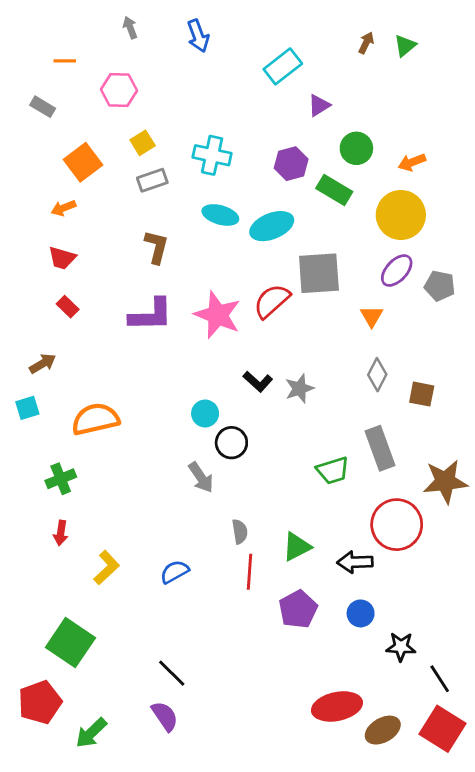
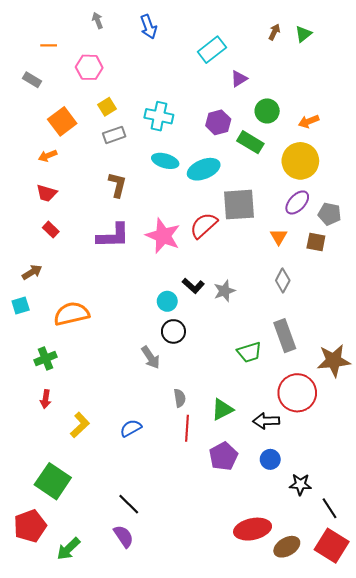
brown square: (422, 394) -> (316, 242), moved
cyan circle: (205, 414) -> (167, 301), moved

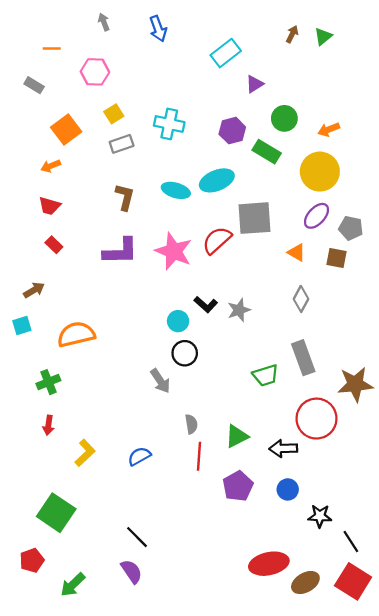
cyan ellipse: (165, 161) -> (176, 190), moved
orange triangle: (279, 237) -> (297, 252), turned -30
red pentagon: (30, 526) -> (32, 560), size x0.7

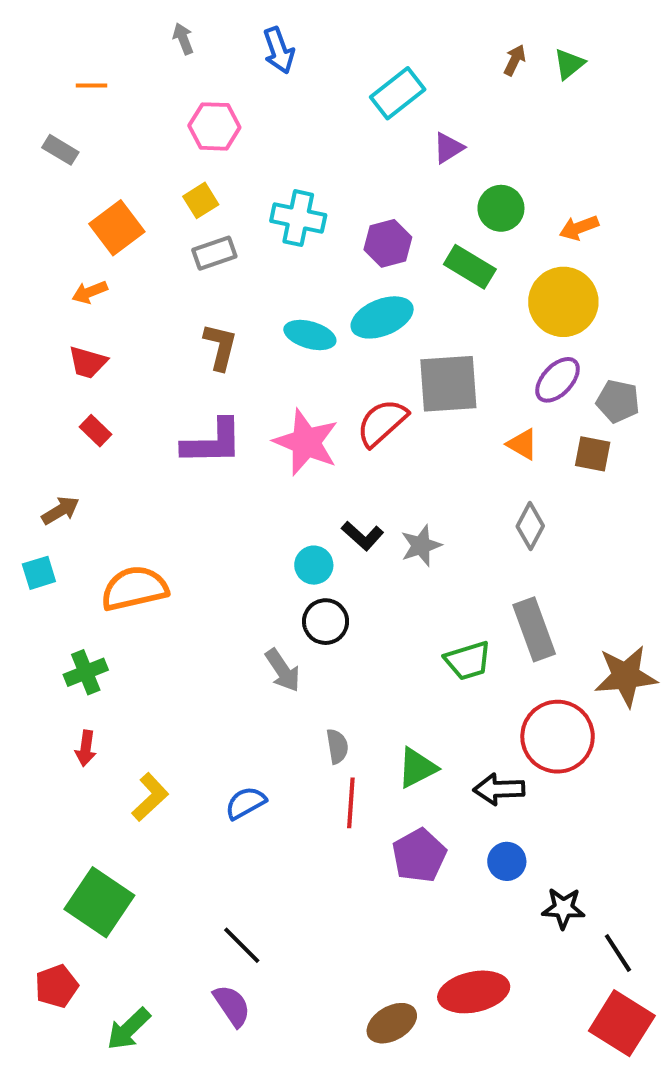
pink hexagon: (95, 72) -> (214, 126), moved
purple hexagon: (232, 131) -> (388, 243), moved
brown ellipse: (305, 583) -> (392, 1023), moved

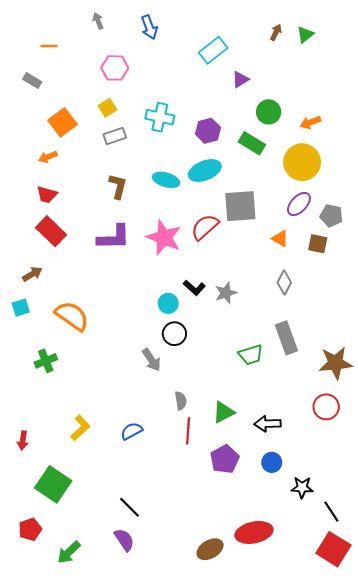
red rectangle: (95, 431) -> (51, 231), size x1.8
orange semicircle: (134, 588) -> (72, 316), turned 48
red circle: (558, 737) -> (326, 407), moved, size x0.7
red arrow: (86, 748) -> (23, 440), moved

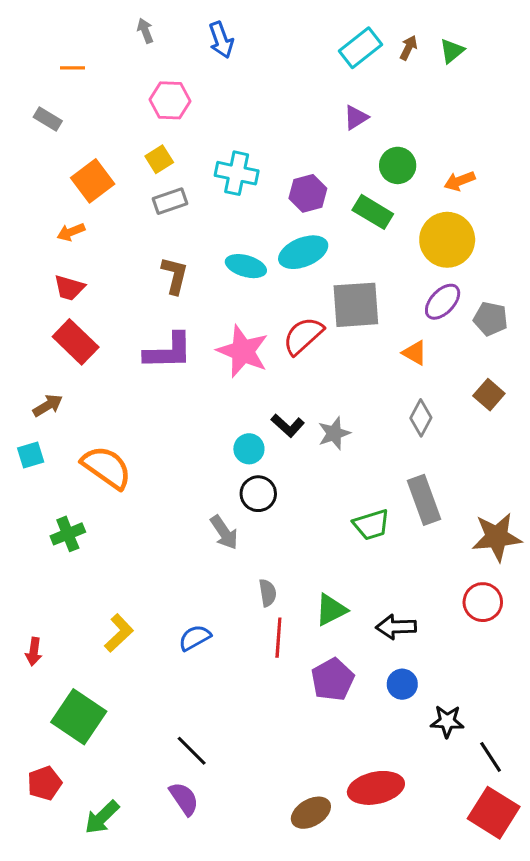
cyan rectangle: (213, 50) -> (360, 48), moved
brown square: (318, 244) -> (489, 395), moved, turned 30

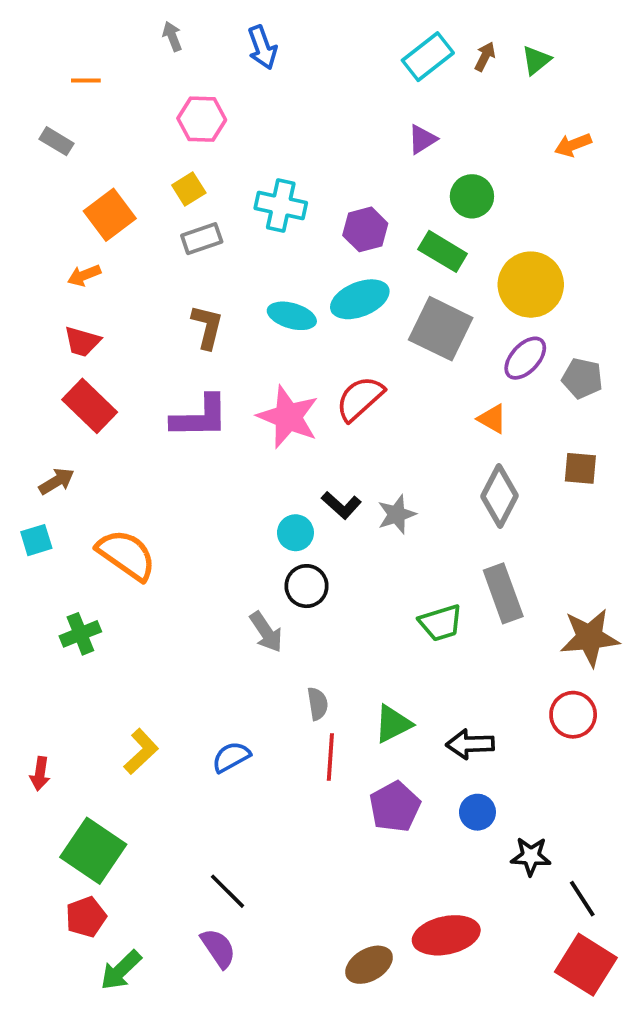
orange arrow: (460, 181) -> (573, 145), moved
gray square: (356, 305) -> (441, 329), moved, turned 30
brown square: (489, 395) -> (580, 468), turned -36
gray diamond: (421, 418) -> (500, 496), size x1.4
red pentagon: (45, 783) -> (86, 917), moved

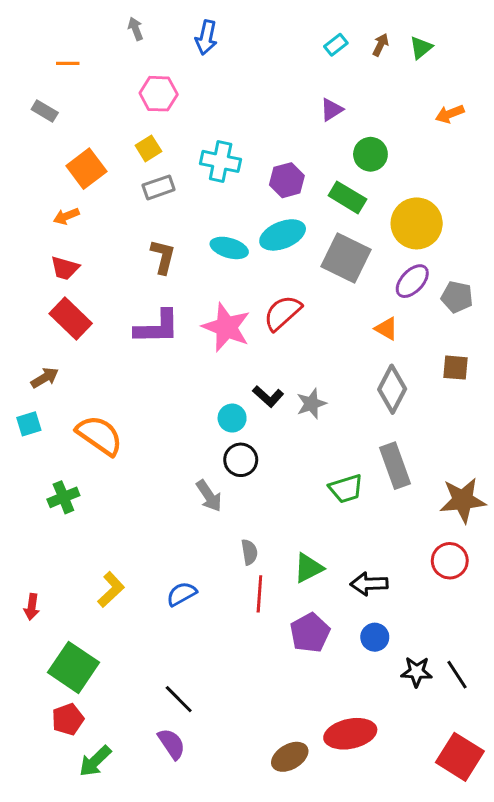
blue arrow: (262, 47) -> (206, 37), turned 32
cyan rectangle: (428, 57) -> (336, 45), size x0.6
black line: (582, 899) -> (457, 675), moved

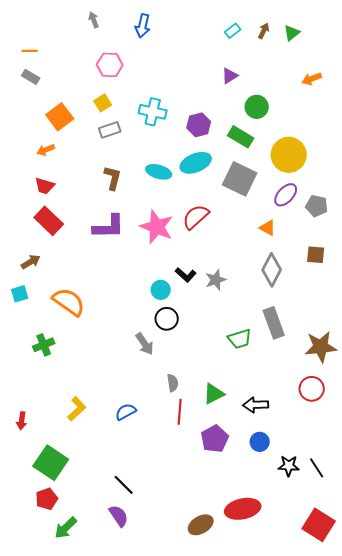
orange line: (68, 63) -> (30, 51), moved

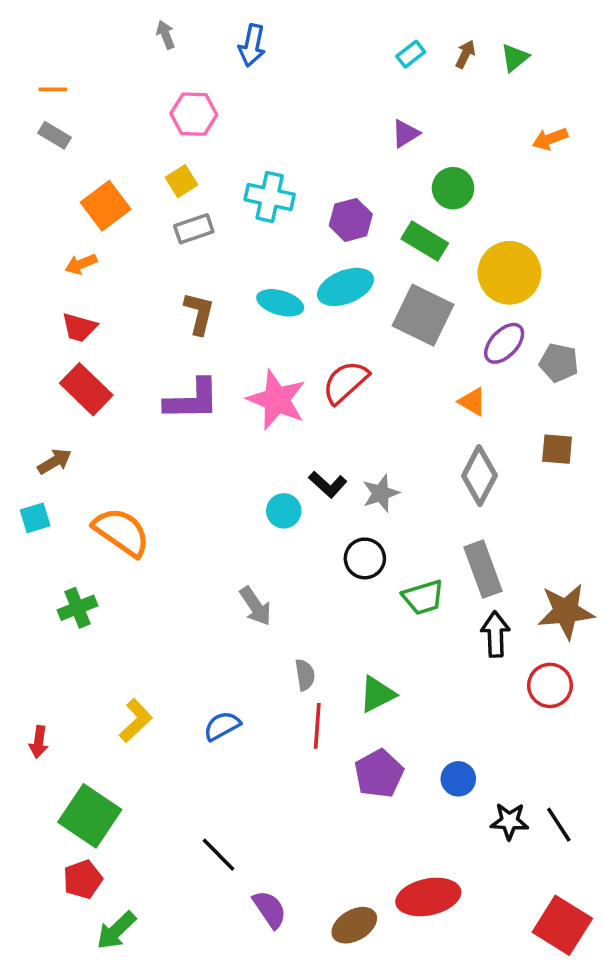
black circle: (167, 319) -> (365, 558), moved
black arrow: (256, 405) -> (495, 634), moved, turned 90
purple semicircle: (119, 516) -> (270, 909), moved

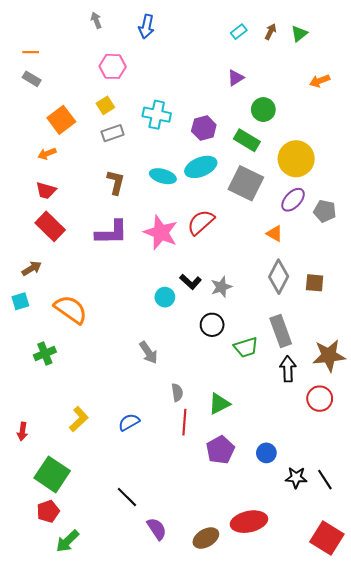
brown square: (557, 449) -> (315, 283), moved

